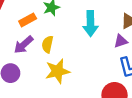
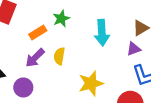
yellow star: (57, 71) -> (91, 83), moved

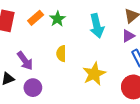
orange rectangle: (38, 32) -> (36, 18), moved
purple arrow: (35, 58) -> (25, 61), moved, turned -72

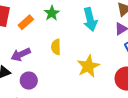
orange rectangle: (36, 18) -> (26, 22), moved
purple arrow: (25, 61) -> (21, 54), turned 102

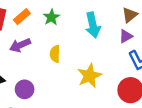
orange rectangle: (26, 22) -> (22, 17), moved
purple arrow: (21, 54) -> (20, 45), moved

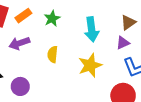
yellow star: (89, 76) -> (90, 65), moved

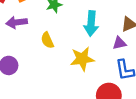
yellow semicircle: (53, 54) -> (47, 40), turned -42

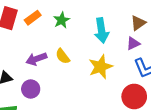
purple arrow: (17, 22) -> (36, 59), moved

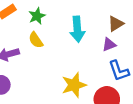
yellow semicircle: (63, 56) -> (36, 40), moved
yellow star: (100, 67) -> (74, 85), moved

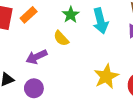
green star: (37, 16) -> (71, 15), moved

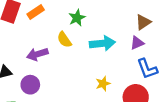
cyan arrow: (100, 21) -> (102, 43), moved, turned -90
yellow star: (106, 76) -> (103, 84), size x0.6

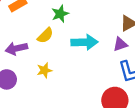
yellow semicircle: (64, 40) -> (45, 35), turned -105
yellow star: (103, 84) -> (44, 70), moved

